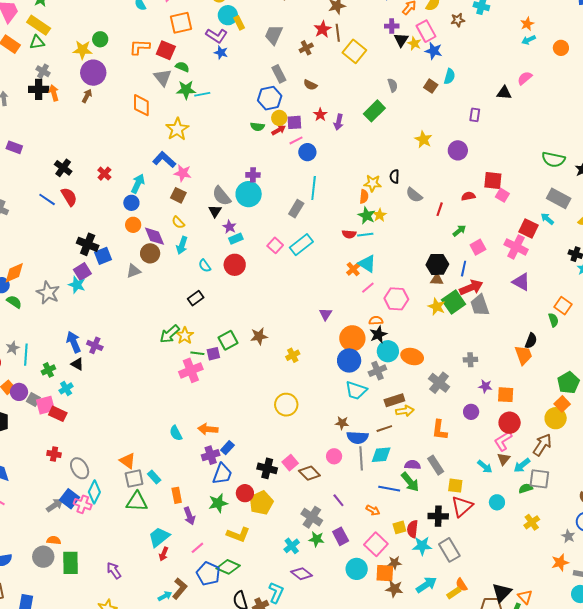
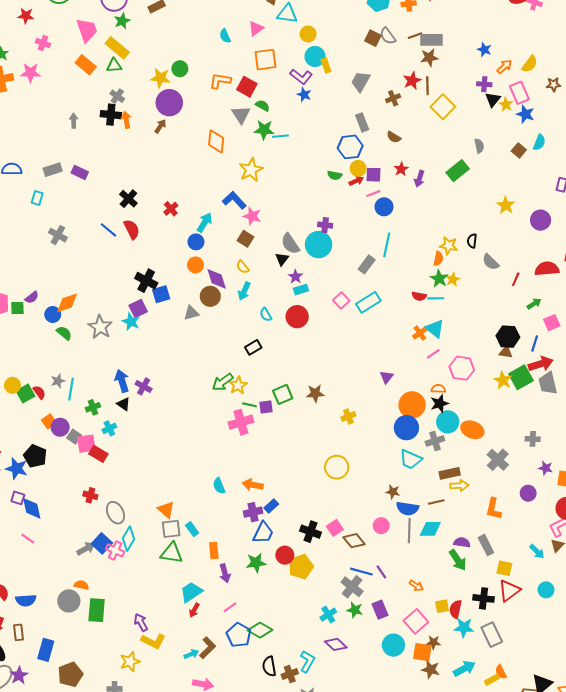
red semicircle: (468, 196) -> (547, 269), size x1.6
blue line: (389, 489) -> (361, 572), moved
yellow L-shape: (238, 535) -> (153, 641), moved

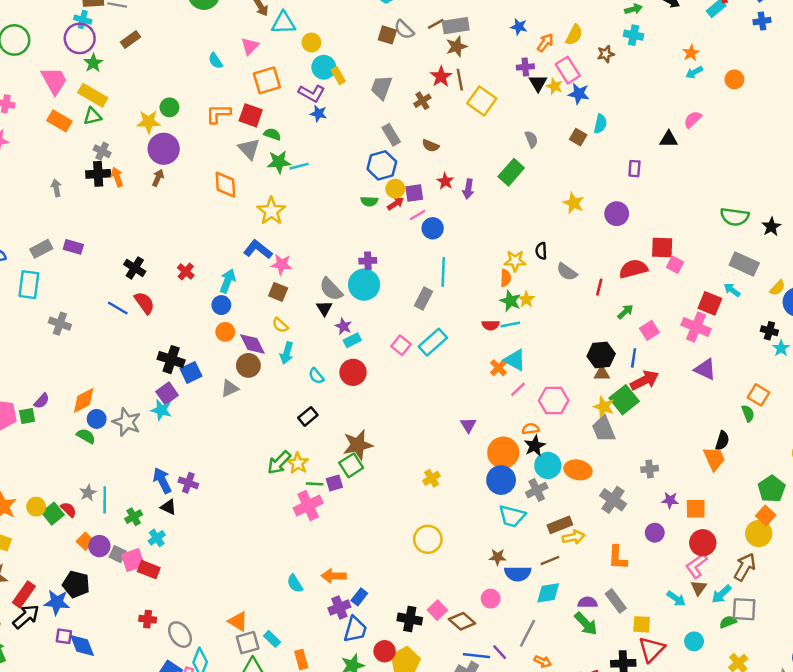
cyan rectangle: (37, 198) -> (29, 285), size x1.6
blue circle: (53, 314) -> (97, 419), moved
gray trapezoid: (548, 383) -> (604, 429), moved
brown star: (315, 393) -> (358, 445), moved, size x1.4
gray line: (409, 531) -> (527, 633), moved, turned 35

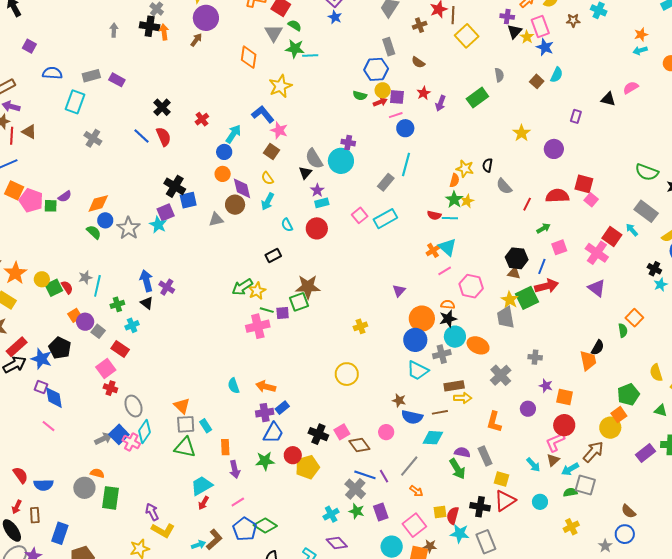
pink square: (133, 560) -> (106, 368), moved, turned -30

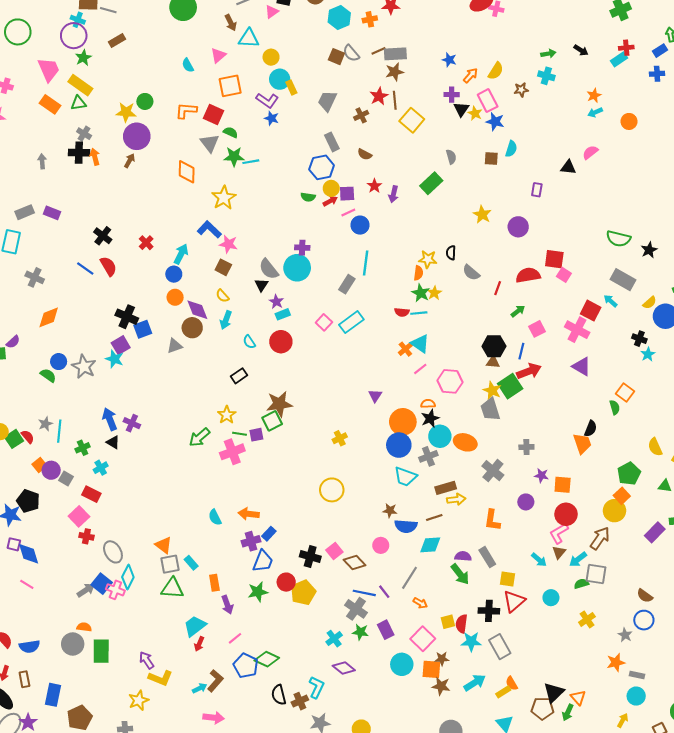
brown square: (537, 81) -> (491, 159), turned -32
orange diamond: (98, 203) -> (49, 317), moved
green arrow: (242, 287) -> (199, 437), moved

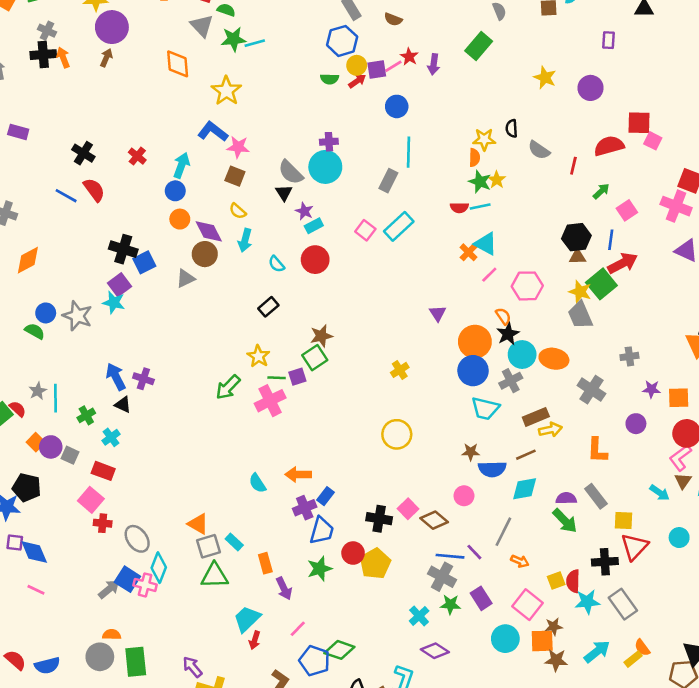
pink line: (348, 212) -> (393, 66), moved
brown star: (279, 404) -> (321, 336), size x0.7
orange semicircle: (428, 404) -> (503, 316), turned 64

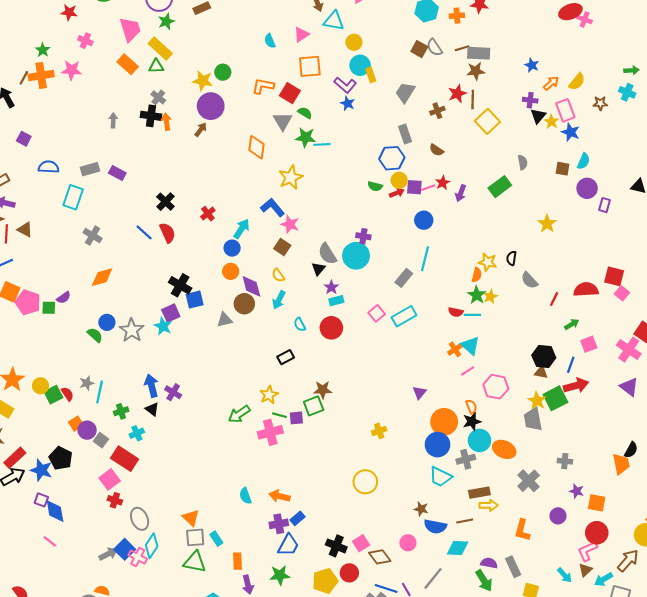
purple circle: (591, 88) -> (587, 188), moved
red rectangle: (103, 471) -> (125, 459), size x1.4
red circle: (353, 553) -> (349, 573), moved

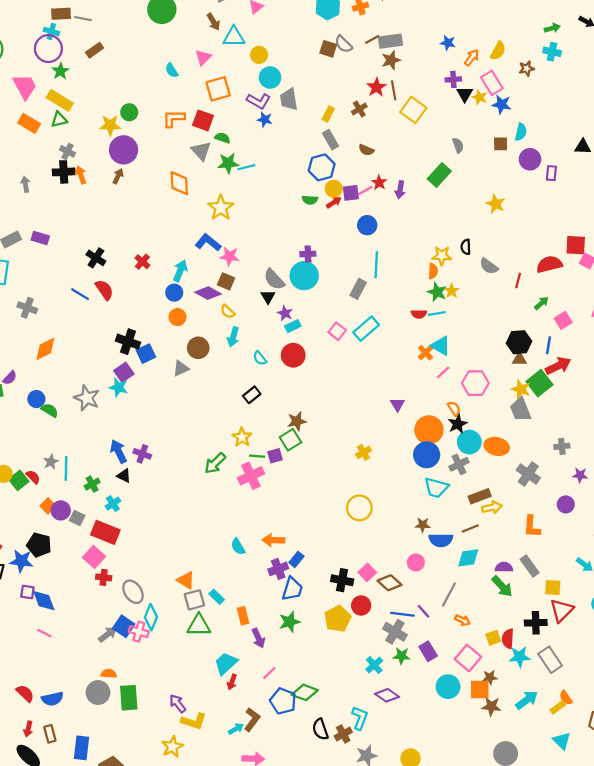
yellow rectangle: (371, 75) -> (328, 114), moved, turned 56
gray trapezoid: (405, 92) -> (289, 99), moved, turned -30
purple diamond: (251, 286) -> (208, 293), moved, turned -35
blue circle: (107, 322) -> (36, 399), moved

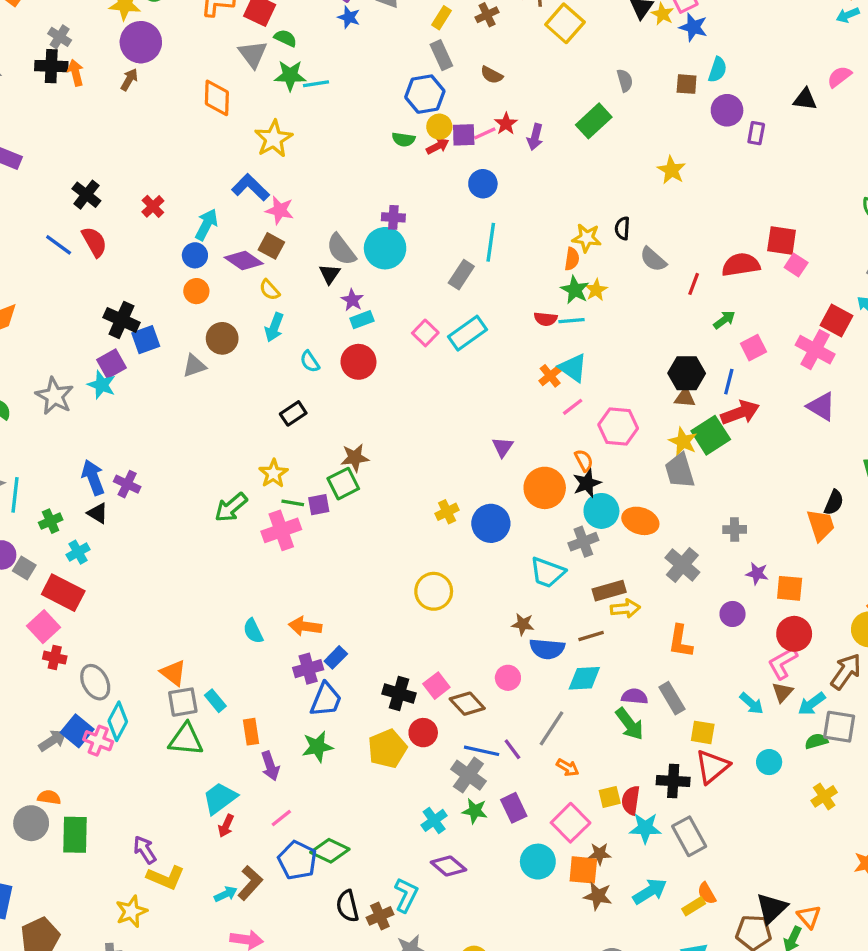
blue circle: (427, 455) -> (491, 523), moved

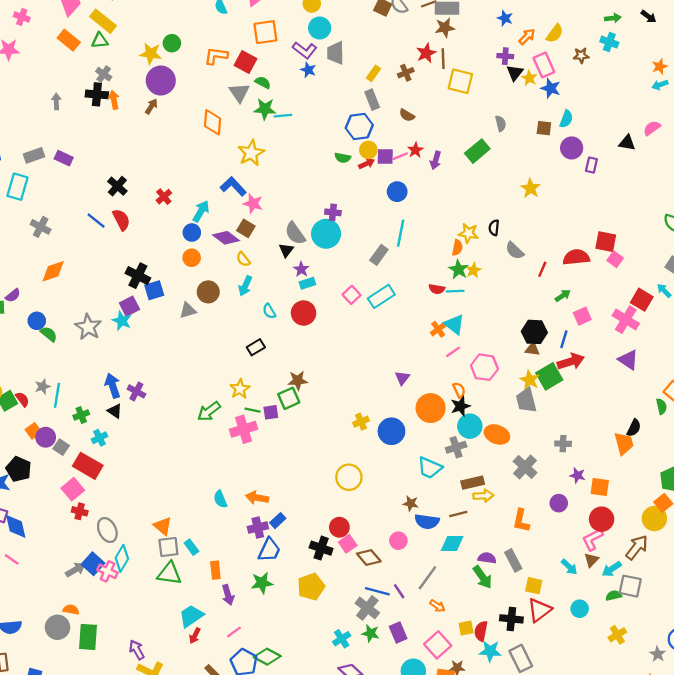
yellow square: (565, 23) -> (460, 81), turned -30
red circle: (423, 733) -> (339, 527), moved

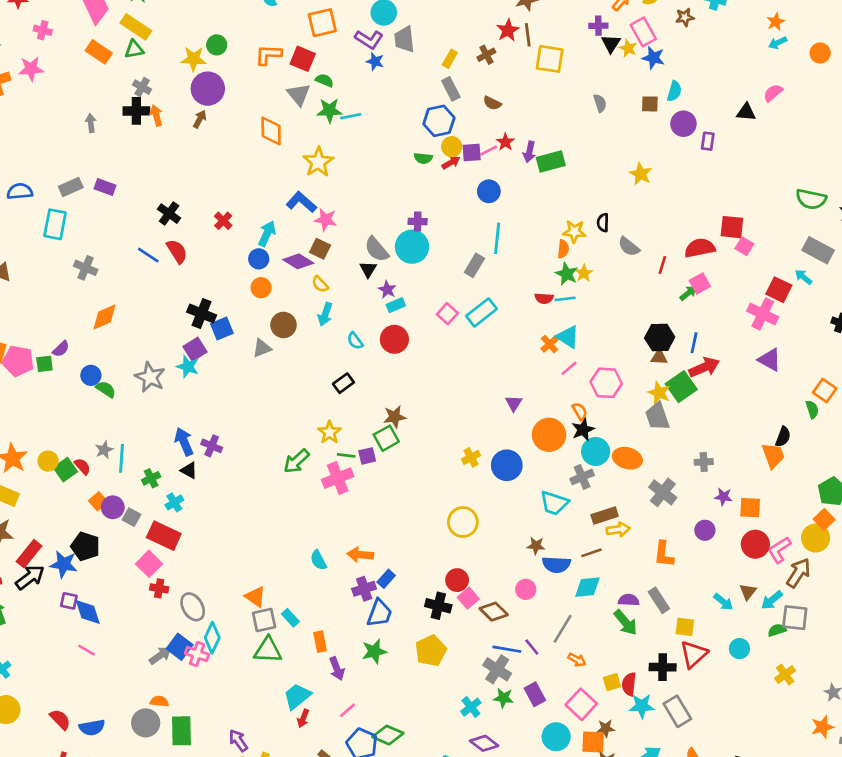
green rectangle: (477, 151) -> (551, 161), moved, turned 30
pink square: (582, 316) -> (700, 283), moved
pink L-shape: (592, 539) -> (779, 550), moved

